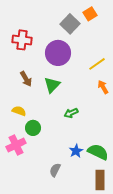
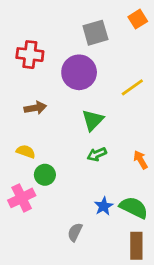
orange square: (90, 14) -> (138, 19), moved
gray square: (70, 24) -> (95, 33), turned 30
brown arrow: (26, 79) -> (35, 108), turned -70
green triangle: (52, 85) -> (93, 120), moved
orange arrow: (103, 87) -> (141, 160), moved

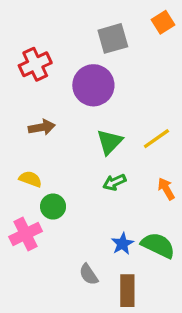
red cross: (30, 55) -> (35, 64), turned -32
yellow line: (132, 87) -> (156, 139), moved
gray semicircle: (75, 232) -> (89, 274), turned -60
brown rectangle: (136, 246) -> (127, 291), moved

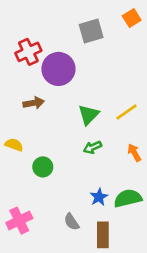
purple circle: (93, 85) -> (58, 69), moved
yellow semicircle: (30, 179) -> (14, 145), moved
pink cross: (26, 234) -> (19, 221), moved
green semicircle: (158, 245) -> (128, 198), turned -40

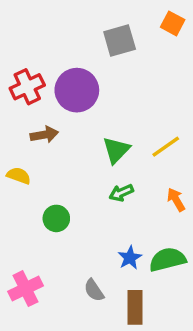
orange square: (132, 18) -> (173, 23), turned -30
red cross: (28, 52) -> (27, 87), moved
yellow semicircle: (14, 145) -> (19, 176), moved

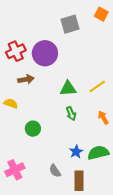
green triangle: (116, 150) -> (68, 88), turned 42
green arrow: (121, 193) -> (71, 114), turned -88

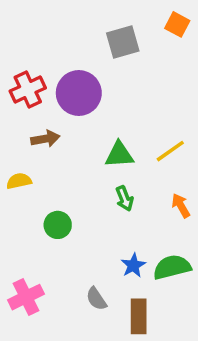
yellow semicircle: (11, 103) -> (19, 181), turned -32

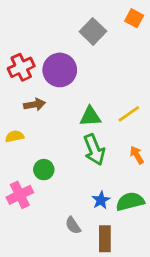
gray square: (123, 42) -> (93, 31), turned -30
green arrow: (125, 199) -> (94, 150), size x1.6
pink cross: (26, 297) -> (20, 195), moved

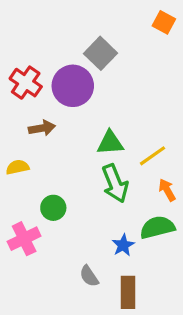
gray square: (93, 31) -> (100, 53), moved
red cross: (21, 67) -> (26, 83), turned -30
yellow line: (129, 114) -> (152, 156), moved
green semicircle: (130, 201) -> (157, 227), moved

